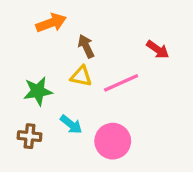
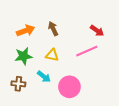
orange arrow: (51, 23) -> (26, 31), moved
yellow triangle: (81, 76) -> (52, 55), moved
pink line: (121, 83) -> (87, 51), moved

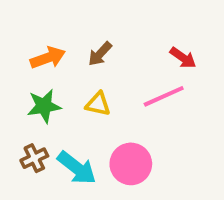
brown arrow: (53, 29) -> (100, 54), turned -112
cyan arrow: (44, 77) -> (77, 168), moved, size x1.5
brown cross: (18, 84) -> (34, 158), turned -32

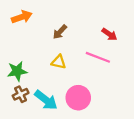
orange arrow: (48, 58) -> (22, 17), moved
pink line: (164, 96) -> (98, 57), turned 45
green star: (44, 106) -> (17, 71), moved

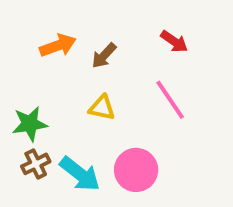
orange arrow: (22, 17) -> (58, 46), moved
red arrow: (109, 34) -> (174, 42), moved
pink line: (98, 57) -> (170, 100), turned 35

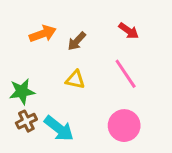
pink circle: (136, 170) -> (124, 126), moved

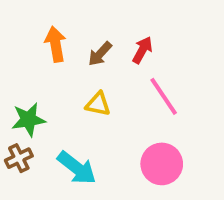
red arrow: (129, 31) -> (142, 50), moved, turned -96
orange arrow: (43, 34) -> (56, 44), turned -80
brown cross: (26, 121) -> (19, 158), moved

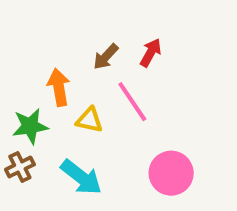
orange arrow: (56, 44) -> (59, 87), moved
pink line: (164, 96) -> (132, 102), moved
yellow triangle: (98, 104) -> (89, 120), moved

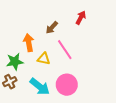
red arrow: (151, 53) -> (81, 18), moved
pink circle: (171, 173) -> (67, 85), moved

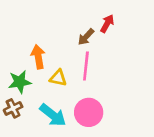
brown arrow: (52, 28) -> (86, 37), moved
pink line: (65, 50) -> (86, 66), turned 40

